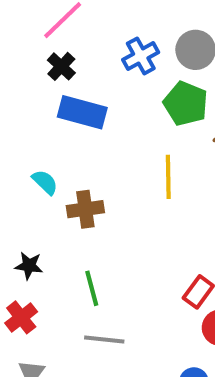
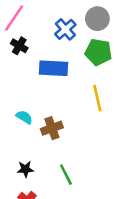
blue rectangle: (82, 112) -> (53, 68), moved

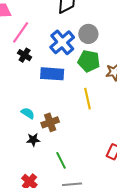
blue cross: (65, 29) -> (62, 42), size x1.4
black star: (25, 169) -> (33, 140), moved

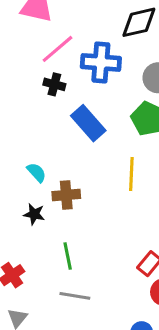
blue cross: (62, 42) -> (101, 62), moved, turned 30
black cross: (25, 55) -> (54, 84), turned -32
blue rectangle: (52, 74) -> (88, 123), turned 30

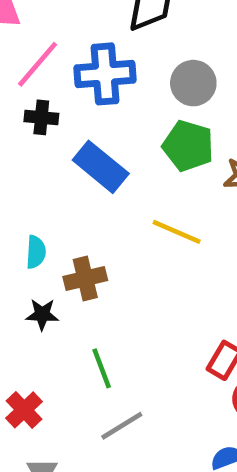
cyan semicircle: (37, 172) -> (36, 252), turned 55
yellow line: (131, 174) -> (177, 232), turned -60
gray line: (75, 296) -> (122, 426), turned -32

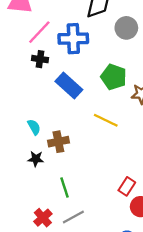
gray circle: (193, 83) -> (126, 28), moved
cyan semicircle: (36, 252) -> (34, 127), turned -35
red cross: (24, 410) -> (43, 218), moved

